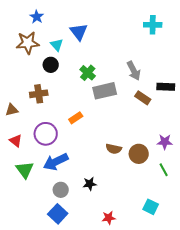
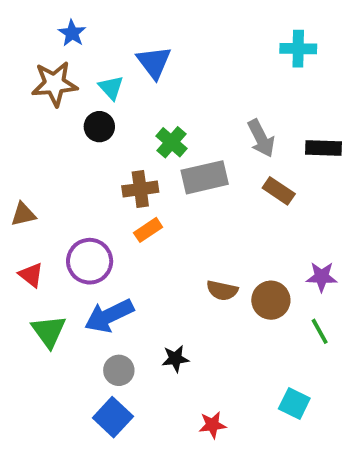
black rectangle: (166, 87) -> (324, 148), moved
brown cross: (39, 94) -> (140, 189), moved

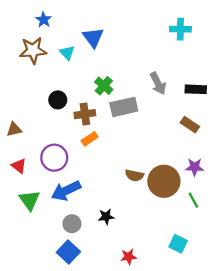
black circle: (99, 127) -> (58, 100), moved
brown rectangle: (279, 191) -> (190, 125), moved
brown circle: (271, 300) -> (164, 181), size x1.4

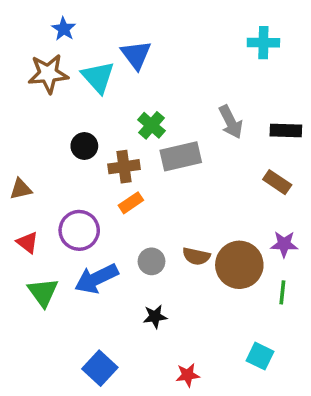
cyan triangle: (67, 53) -> (98, 77), size x1.5
green line: (193, 200) -> (282, 292), turned 35
gray circle: (72, 224) -> (152, 261), moved

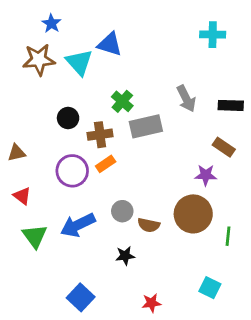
blue triangle: (136, 55) -> (110, 44), turned -36
purple circle: (79, 230) -> (72, 171), moved
purple star: (284, 244) -> (206, 175), moved
brown semicircle: (196, 256) -> (149, 225), moved

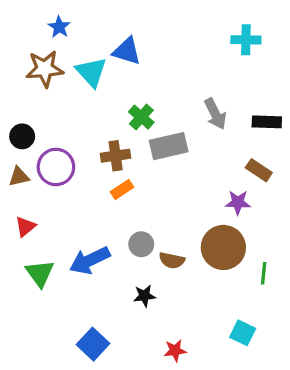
black circle: (68, 118) -> (22, 136), moved
purple circle: (72, 171) -> (56, 167), moved
red triangle: (22, 196) -> (25, 227), turned 42

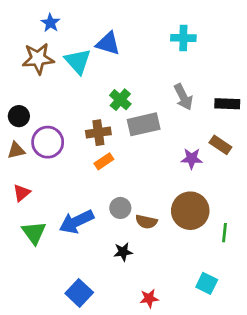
cyan cross: (246, 40) -> (183, 38), moved
purple star: (238, 202) -> (192, 159), moved

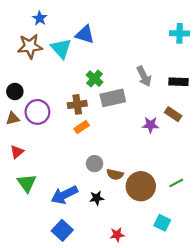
cyan cross: (183, 38) -> (180, 33), moved
brown circle: (190, 211) -> (141, 186), moved
blue arrow: (76, 222) -> (64, 195), moved
green line: (225, 233) -> (176, 183), turned 56

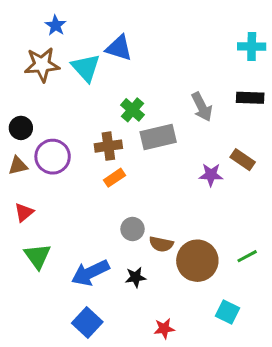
black rectangle: (178, 82) -> (250, 98), moved

